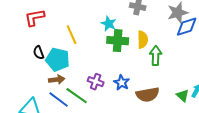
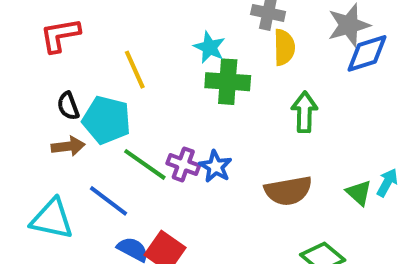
yellow semicircle: (143, 40) -> (284, 47), moved
brown arrow: (57, 80) -> (68, 146), moved
blue star: (122, 83) -> (216, 166), moved
green line: (77, 96) -> (145, 164), moved

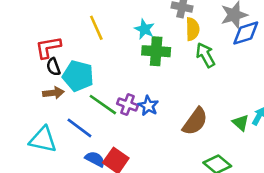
red L-shape: (60, 35) -> (48, 47), moved
yellow line: (135, 70) -> (96, 28), moved
green arrow: (304, 112) -> (206, 55), moved, turned -30
brown semicircle: (288, 191) -> (195, 121), turned -44

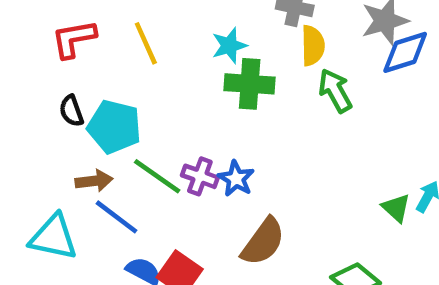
cyan star: (144, 29) -> (229, 46), turned 30
red L-shape: (48, 47) -> (74, 39), moved
brown arrow: (53, 93) -> (94, 181), moved
brown semicircle: (195, 121) -> (263, 242), moved

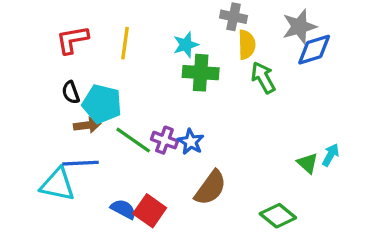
yellow line: (146, 43) -> (125, 43), turned 32
brown arrow: (94, 181) -> (87, 125), moved
blue line: (117, 217) -> (81, 163), moved, turned -40

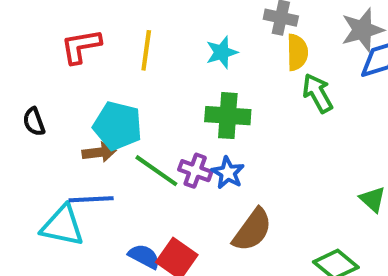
green cross: (201, 73) -> (228, 116), moved
black semicircle: (71, 92) -> (34, 122), moved

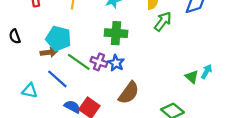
green arrow: (318, 93) -> (163, 21), turned 66
blue line: (91, 199) -> (57, 79), moved, turned 45
cyan triangle: (62, 226) -> (30, 91), size x0.7

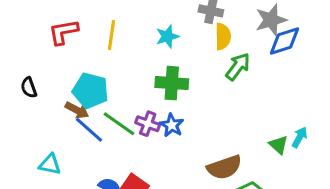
brown arrow: (49, 52) -> (77, 110), turned 35
blue line: (57, 79) -> (89, 130), moved
brown semicircle: (129, 93) -> (224, 167), moved, turned 35

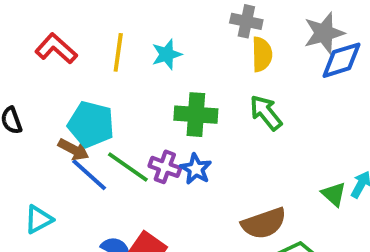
red L-shape: (63, 32) -> (56, 49), turned 52
cyan star: (167, 36) -> (167, 54), moved
green arrow: (238, 67) -> (266, 113), moved, turned -76
cyan triangle: (50, 164) -> (39, 219), turned -40

